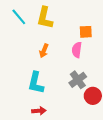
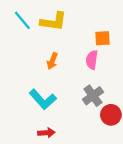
yellow L-shape: (45, 18) -> (53, 22), turned -95
cyan L-shape: (36, 83) -> (43, 99), turned -55

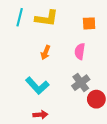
cyan line: (22, 20) -> (20, 17), turned 54
orange square: (103, 38) -> (89, 23), moved

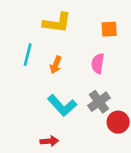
cyan line: (20, 17) -> (28, 55), moved
cyan L-shape: (37, 86) -> (62, 106), moved

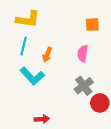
yellow L-shape: (57, 23) -> (28, 19), moved
cyan L-shape: (62, 106) -> (32, 76), moved

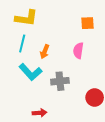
gray cross: (84, 86) -> (60, 81), moved, turned 30

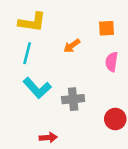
pink semicircle: (78, 51) -> (112, 62), moved
orange arrow: (45, 52) -> (72, 46), moved, turned 32

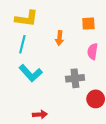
orange arrow: (72, 46) -> (60, 38), turned -48
gray cross: (73, 99) -> (75, 78), moved

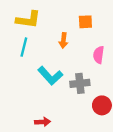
orange square: (88, 24) -> (85, 22), moved
cyan L-shape: (31, 73) -> (50, 76), moved

